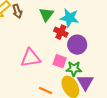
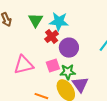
red cross: (61, 32) -> (52, 36), turned 32
pink square: (60, 61) -> (53, 65), turned -32

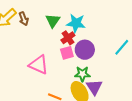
pink triangle: (24, 65) -> (39, 65), turned 35
pink square: (53, 65) -> (67, 53), moved

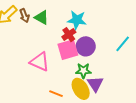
green triangle: (53, 21) -> (42, 17), moved, turned -35
pink square: (67, 53) -> (68, 50), size x1.5

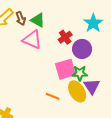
cyan star: (77, 20) -> (93, 23), moved, turned 30
pink square: (68, 50) -> (65, 69), moved
pink triangle: (40, 62) -> (32, 40), moved

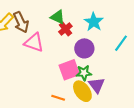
brown arrow: (21, 18) -> (21, 22), size x1.5
green triangle: (38, 20) -> (58, 17), moved
red cross: (65, 37) -> (65, 29), moved

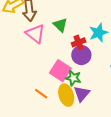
green triangle: (58, 17) -> (60, 25), moved
red cross: (65, 29) -> (79, 42), moved
pink square: (69, 70) -> (60, 71), turned 35

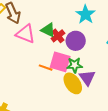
green triangle: (60, 25) -> (48, 30), moved
red cross: (79, 42) -> (58, 36), moved
orange line: (41, 94) -> (46, 68), moved

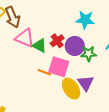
cyan star: (86, 14) -> (85, 20), turned -30
green triangle: (48, 30) -> (40, 46), moved
green star: (75, 65) -> (89, 54), moved

